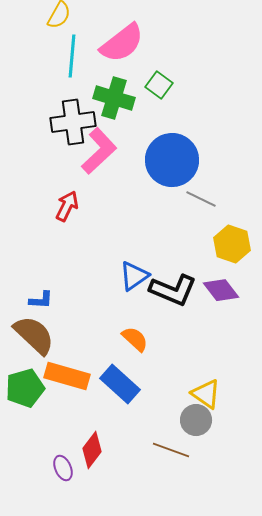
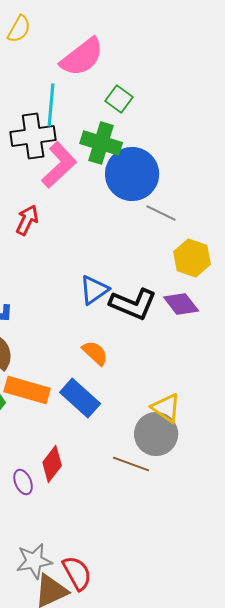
cyan line: (72, 56) -> (51, 105), moved
green cross: (114, 98) -> (101, 143), moved
gray circle: (196, 420) -> (156, 434), size x1.4

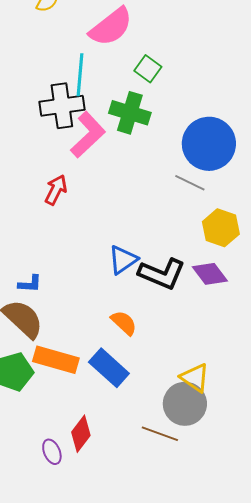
blue circle: (132, 174) -> (209, 144), moved

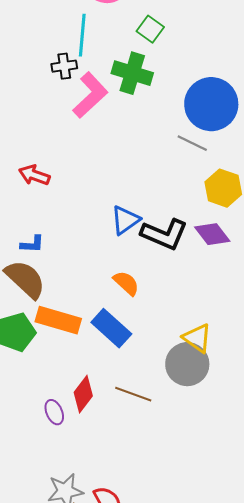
black cross: (62, 106) -> (64, 66), size x0.6
red arrow: (56, 190) -> (34, 175), moved, turned -96
brown line: (160, 434) -> (133, 394), moved

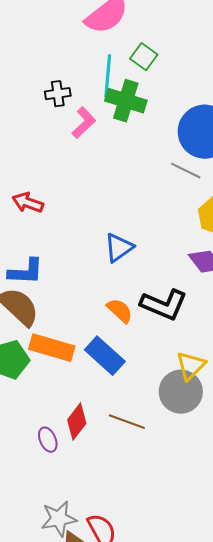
cyan line: (82, 35) -> (108, 76), moved
pink L-shape: (90, 95) -> (84, 123), size x0.7
black L-shape: (164, 234) -> (164, 305), moved
blue L-shape: (32, 244) -> (26, 272), size x1.5
yellow triangle: (197, 338) -> (191, 366), turned 40

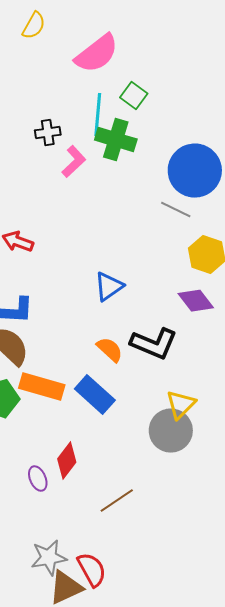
brown line: (127, 422) -> (117, 501), moved, turned -54

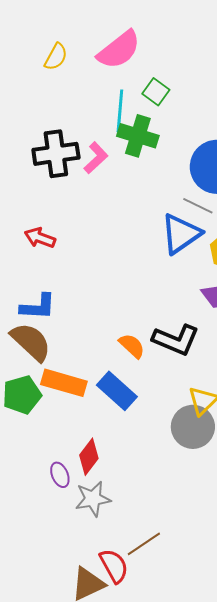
yellow semicircle: (34, 26) -> (56, 57), moved
black cross: (48, 133) -> (56, 154), moved, size x1.8
blue triangle: (109, 287) -> (181, 234), moved, size x1.4
brown line: (117, 501) -> (144, 544), moved
gray star: (49, 558) -> (93, 499), moved

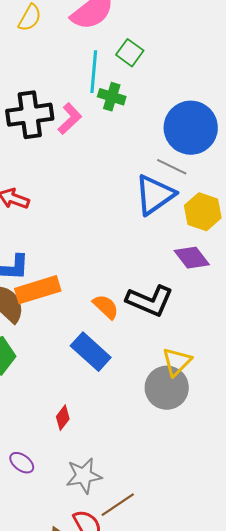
green cross: (138, 136) -> (112, 97), size x0.7
orange rectangle: (64, 383) -> (38, 290), moved, turned -33
red diamond: (89, 457) -> (63, 418), size x0.7
purple ellipse: (60, 475) -> (22, 463), moved, turned -30
gray star: (93, 499) -> (84, 476), moved

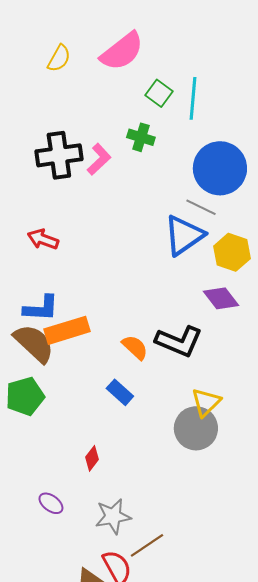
cyan line: (94, 72) -> (193, 98), moved
blue rectangle: (91, 352) -> (120, 392), size x0.7

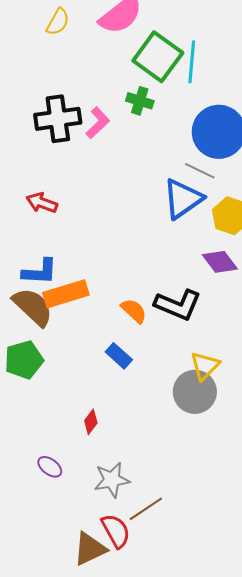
green square: (159, 93) -> (158, 57), size x1.8

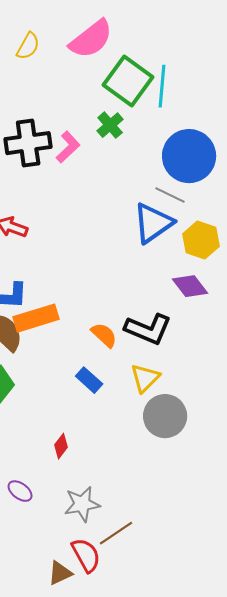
green cross: (140, 101) -> (110, 125), turned 32
yellow triangle: (205, 366) -> (145, 378), moved
brown triangle: (90, 549) -> (60, 573), size x0.7

